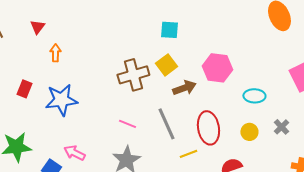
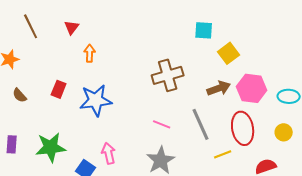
yellow square: (166, 65) -> (229, 53), moved
pink hexagon: (217, 68) -> (252, 88), moved
pink arrow: (74, 153) -> (109, 153), turned 50

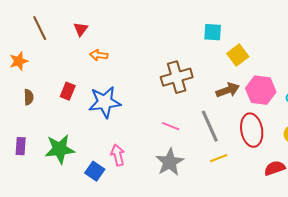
orange arrow: (90, 53) -> (99, 55), turned -84
brown semicircle: (20, 95) -> (29, 97), turned -140
yellow line: (223, 154) -> (219, 158), moved

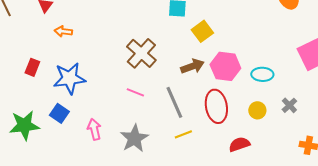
brown cross: (177, 77) -> (141, 53), turned -32
pink line: (171, 126) -> (135, 92), moved
pink arrow: (118, 155) -> (94, 129), moved
blue square: (95, 171) -> (59, 113), moved

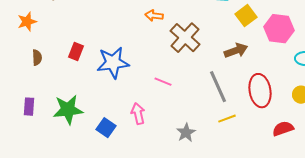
orange arrow: (63, 31) -> (154, 16), moved
pink hexagon: (225, 66) -> (279, 29), moved
pink line: (135, 92) -> (163, 82), moved
blue square: (59, 113) -> (106, 128), moved
gray star: (134, 138) -> (186, 133), moved, size x0.7

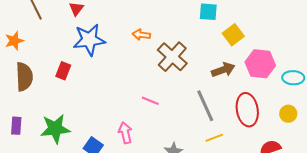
pink hexagon: (279, 29) -> (260, 64), moved
brown semicircle: (37, 58) -> (24, 77), size x1.8
blue star: (113, 63) -> (89, 40), moved

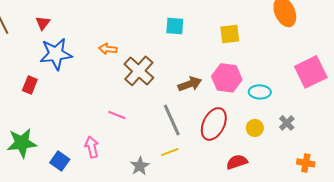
yellow square: (233, 35) -> (230, 34), moved, turned 30
red ellipse: (247, 110) -> (214, 124), turned 36
yellow line: (214, 138) -> (170, 152), moved

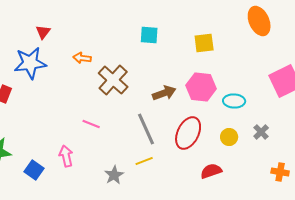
red triangle: (43, 23) -> (43, 32), moved

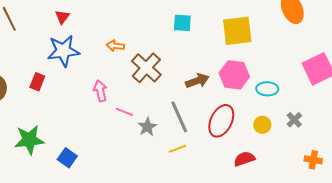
red triangle: (43, 32) -> (62, 17), moved
yellow square: (204, 43) -> (237, 31), size x1.5
pink arrow: (66, 156) -> (100, 91), moved
gray star: (114, 175) -> (147, 127), moved

